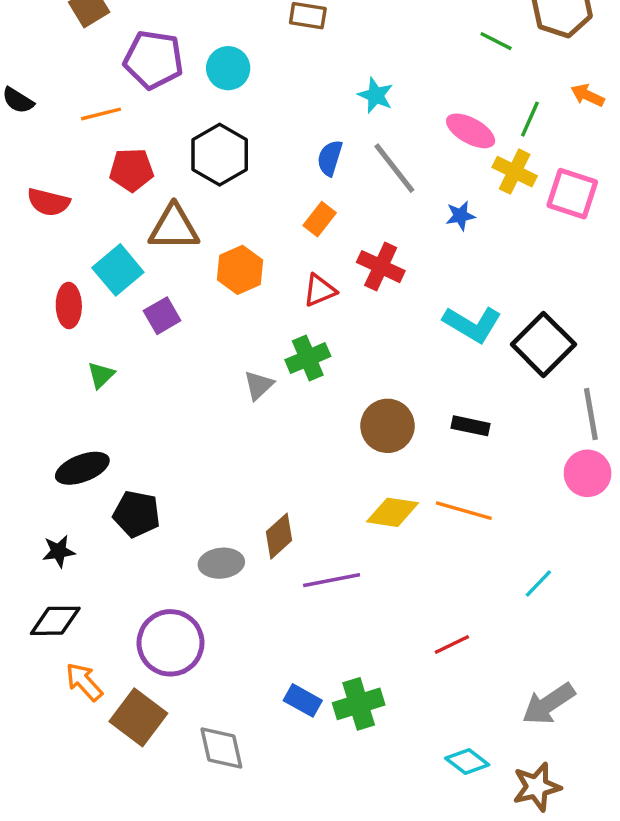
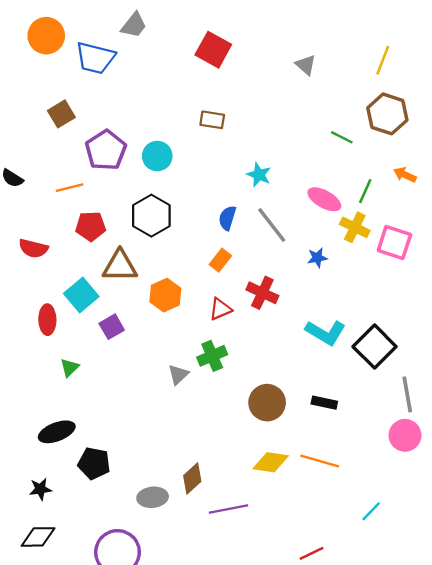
purple pentagon: (154, 60) -> (106, 150), turned 30

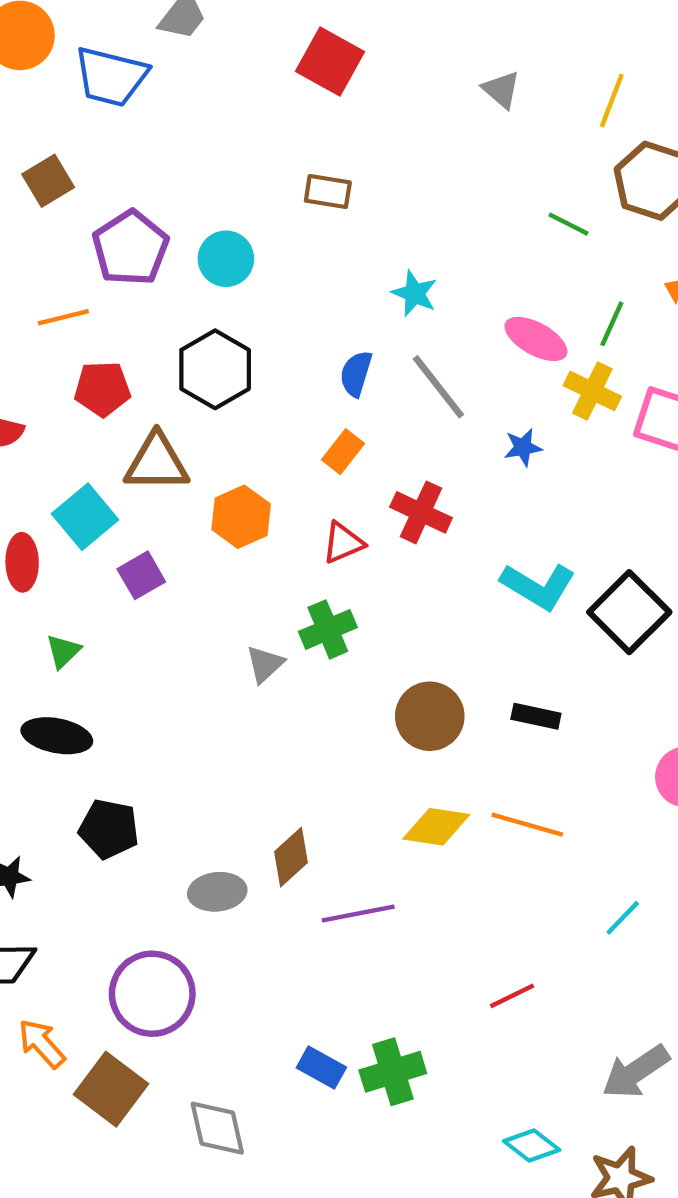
yellow line: (383, 60) -> (612, 100), moved
black ellipse: (57, 432) -> (57, 736), moved, turned 32

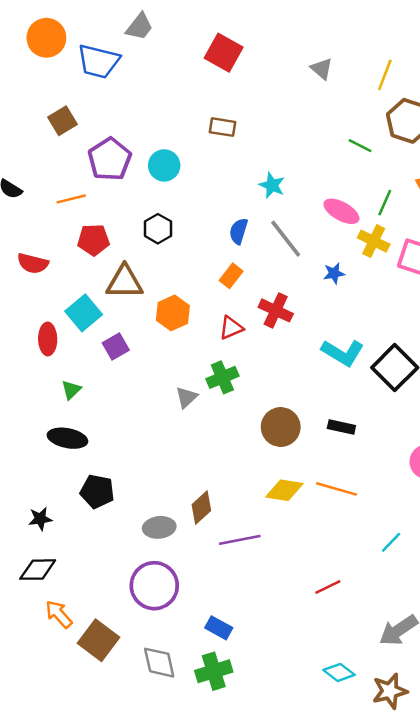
black hexagon: (215, 369) -> (158, 229), size x0.7
purple circle: (152, 994) -> (154, 586), moved
green cross: (393, 1072) -> (214, 671), moved

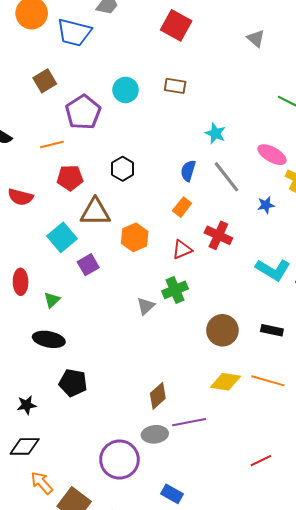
cyan circle: (164, 165) -> (126, 90), moved
red ellipse: (48, 339) -> (21, 282), moved
gray ellipse: (159, 527) -> (155, 434), moved

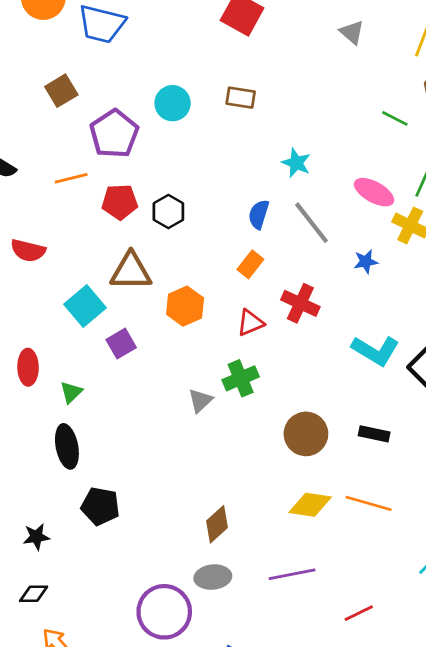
red pentagon: (70, 178) -> (120, 202), moved
black ellipse: (49, 339) -> (67, 446), turned 68
purple line: (189, 422) -> (292, 574), moved
black diamond: (25, 446) -> (34, 594), size x0.7

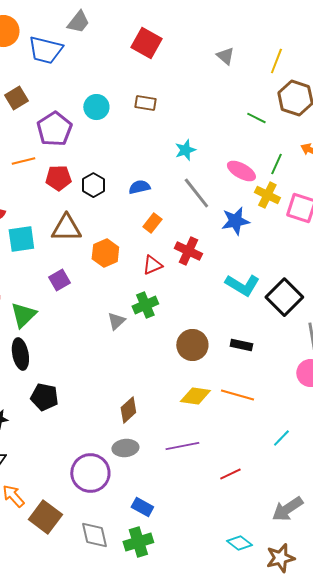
cyan star: (296, 163) -> (185, 150), turned 30
blue semicircle: (259, 214) -> (139, 187), moved, turned 60
blue star: (366, 262) -> (235, 221), size x1.6
cyan square: (85, 306) -> (21, 239), moved, turned 32
green triangle: (71, 392) -> (23, 315), size x1.6

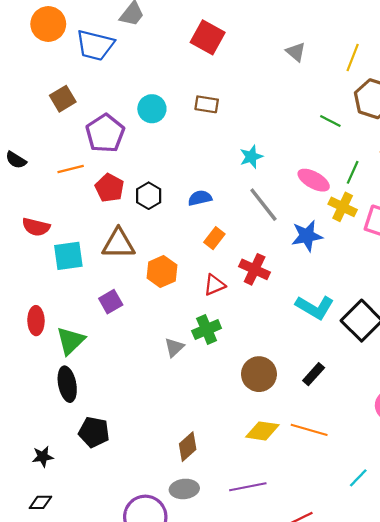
red pentagon: (58, 178) -> (110, 188), turned 30
black rectangle: (241, 345) -> (314, 374), turned -60

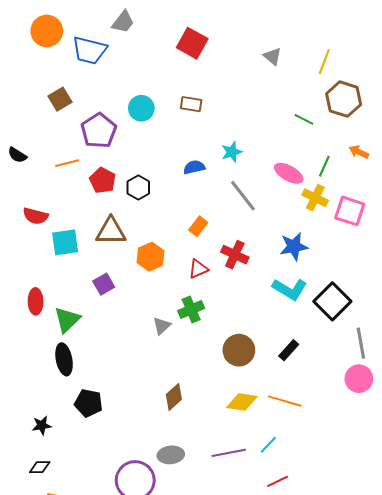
blue semicircle: (200, 198) -> (194, 167), moved
blue star: (307, 236) -> (294, 247), moved
brown diamond: (188, 447) -> (174, 397), moved
cyan line: (358, 478) -> (268, 445), moved

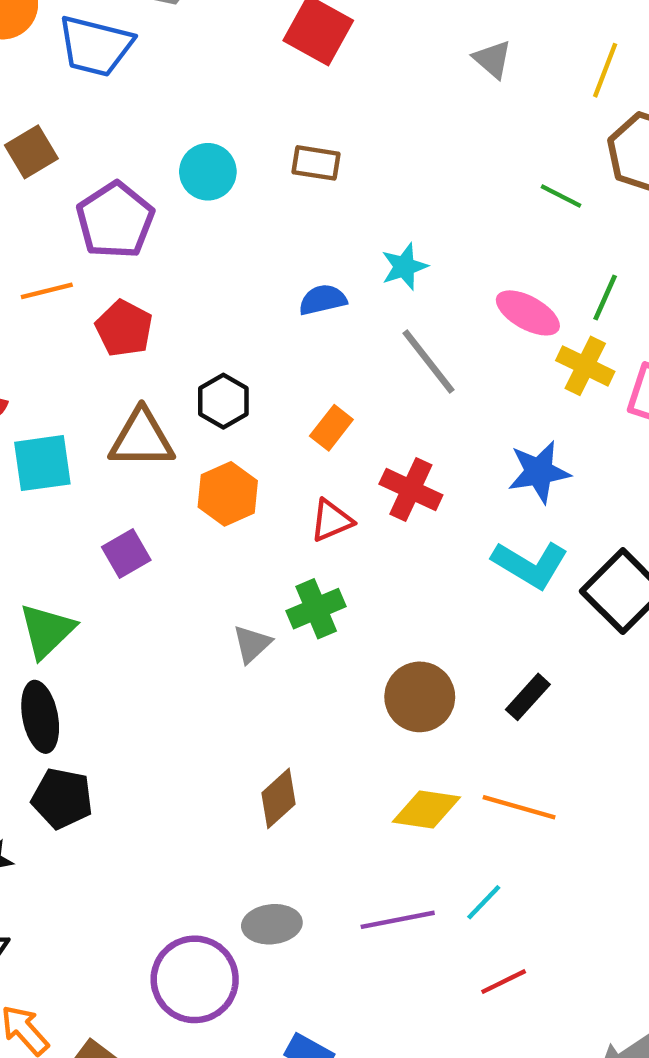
black hexagon: (138, 188) -> (223, 401), moved
black pentagon: (88, 403) -> (62, 798), moved

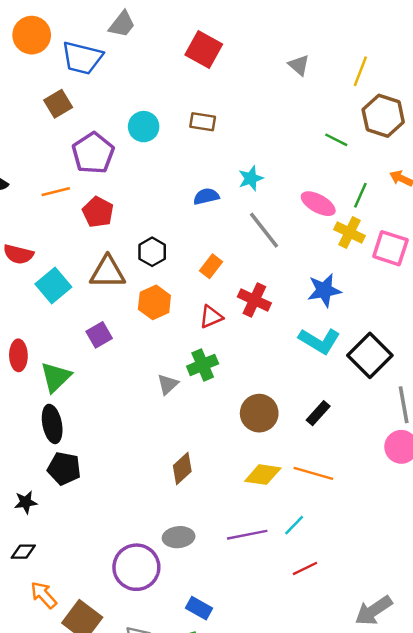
brown square: (31, 152) -> (58, 104), moved
cyan square: (42, 463) -> (53, 286), turned -32

